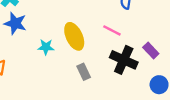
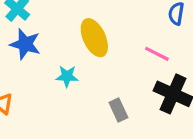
yellow ellipse: (74, 36) -> (94, 38), moved

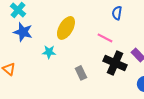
yellow ellipse: (94, 38) -> (66, 28), turned 55

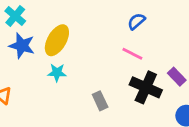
blue semicircle: (117, 13) -> (136, 21), moved, turned 40
yellow ellipse: (66, 28) -> (57, 40), moved

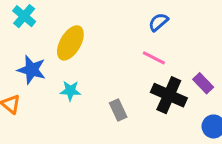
blue star: (22, 46) -> (32, 70), moved
cyan star: (57, 73) -> (70, 91), moved

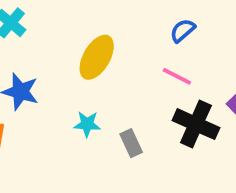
yellow ellipse: (70, 43) -> (97, 57), moved
cyan star: (70, 91) -> (87, 124), moved

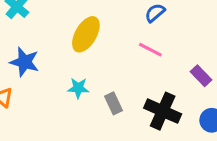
black cross: (196, 124) -> (163, 111), moved

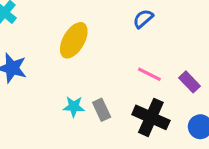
pink line: (150, 50) -> (149, 74), moved
cyan star: (78, 88) -> (74, 107), moved

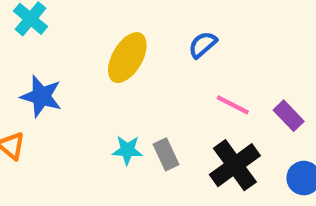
blue semicircle: (143, 19) -> (203, 45), moved
black cross: (151, 117) -> (235, 165), turned 30

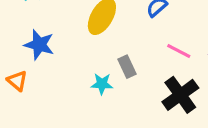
gray rectangle: (166, 154) -> (127, 67), moved

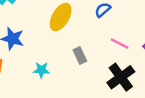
cyan star: (102, 84) -> (41, 70), moved

